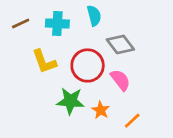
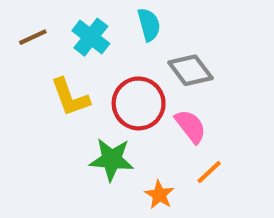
cyan cross: (57, 23) -> (91, 37), turned 35
orange star: (101, 110) -> (159, 195), moved
orange line: (132, 121) -> (209, 172), moved

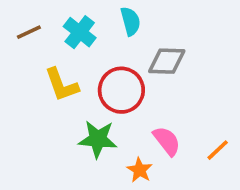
gray diamond: (190, 70) -> (167, 61), turned -51
pink semicircle: (190, 126) -> (167, 141), moved
orange line: (209, 172) -> (218, 150), moved

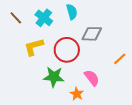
brown line: (29, 32) -> (16, 18), turned 72
yellow L-shape: (62, 85) -> (34, 47), turned 95
orange line: (218, 150) -> (120, 59), moved

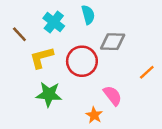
brown line: (16, 18) -> (19, 34), moved
green star: (54, 77) -> (49, 94), moved

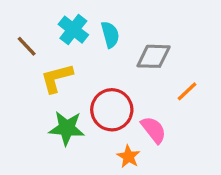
cyan semicircle: (88, 15) -> (110, 35), moved
red circle: (82, 61) -> (112, 110), moved
orange line: (147, 72) -> (187, 91), moved

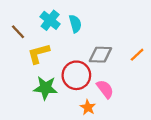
gray diamond: (154, 56) -> (100, 55), moved
orange line: (187, 91) -> (137, 55), moved

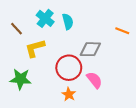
orange line: (137, 55) -> (122, 31), moved, turned 64
green star: (45, 88) -> (21, 79), moved
orange star: (88, 107) -> (69, 94), moved

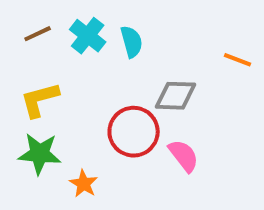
brown line: (16, 29) -> (38, 34), moved, turned -72
yellow L-shape: (35, 48) -> (40, 100), moved
orange star: (69, 94) -> (84, 184), moved

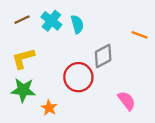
gray diamond: (176, 96) -> (103, 56), turned -30
pink semicircle: (184, 156) -> (127, 101), moved

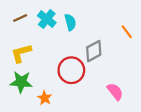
orange line: (139, 35) -> (127, 32), turned 32

